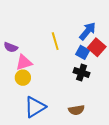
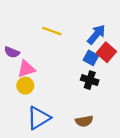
yellow line: (55, 41) -> (52, 31), moved, turned -54

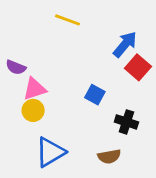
yellow line: (52, 31) -> (68, 20), moved
blue square: (91, 58) -> (95, 95), moved
black cross: (90, 80) -> (126, 122), moved

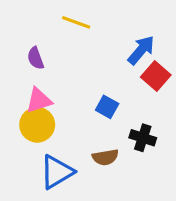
purple semicircle: (16, 67) -> (36, 58), moved, turned 48
yellow circle: (33, 110) -> (37, 125), size x1.4
brown semicircle: (109, 156) -> (105, 157), moved

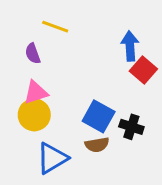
yellow line: (76, 22) -> (55, 27), moved
blue arrow: (141, 50) -> (130, 46), turned -44
blue square: (107, 107) -> (99, 116), moved, size x1.5

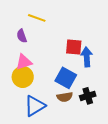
blue arrow: (130, 46) -> (87, 57), moved
red square: (143, 70) -> (74, 47), moved, turned -36
black cross: (131, 127) -> (88, 96), moved, turned -35

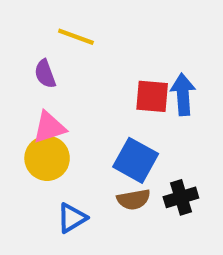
blue arrow: (87, 57) -> (183, 94), moved
blue triangle: (35, 106) -> (72, 218), size x0.7

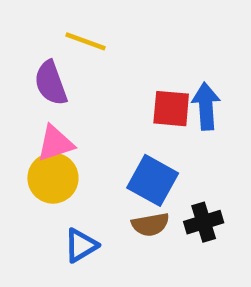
purple semicircle: (45, 74) -> (51, 83), size x1.4

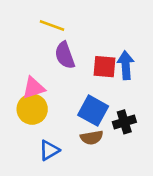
purple semicircle: (51, 83) -> (65, 55), moved
black cross: (204, 222) -> (124, 122), moved

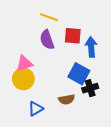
yellow line: (52, 26) -> (49, 17), moved
red square: (104, 67) -> (73, 36), moved
blue square: (93, 111) -> (79, 74), moved

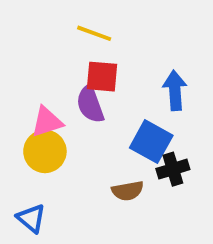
red square: (73, 36) -> (102, 77), moved
purple semicircle: (47, 40) -> (90, 104), moved
blue triangle: (36, 109) -> (31, 218), moved, turned -49

